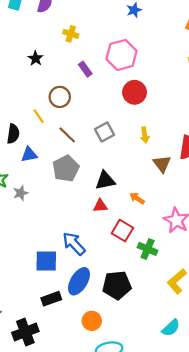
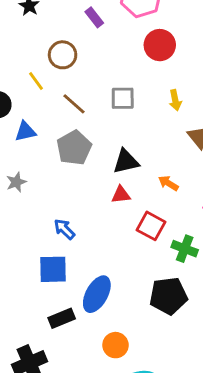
gray square: (105, 132) -> (123, 98), turned 30
blue arrow: (74, 244) -> (64, 229), moved, size x0.7
black pentagon: (117, 285) -> (168, 296), moved

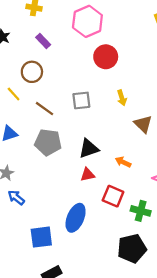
purple rectangle: (94, 17) -> (43, 41), moved
gray pentagon: (74, 148) -> (48, 142), turned -30
blue arrow: (64, 229) -> (16, 197), moved
blue ellipse: (97, 294) -> (76, 218), moved

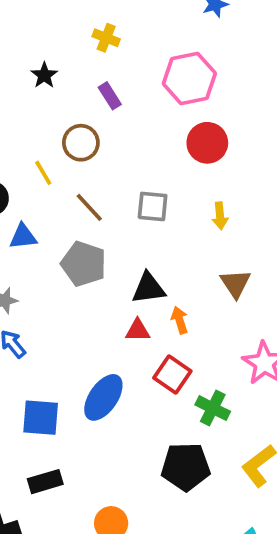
brown triangle: (143, 124) -> (235, 284), moved
orange arrow: (123, 162) -> (180, 320), moved, turned 35

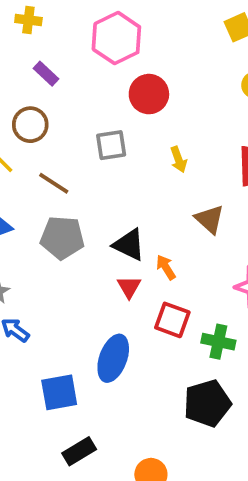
gray square: (153, 206) -> (111, 145), moved
black triangle: (149, 288) -> (129, 245), turned 48
red triangle: (138, 330) -> (129, 287), turned -45

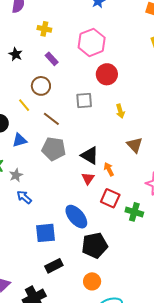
blue ellipse: (113, 358) -> (76, 217), turned -65
black pentagon: (207, 403) -> (95, 245), moved

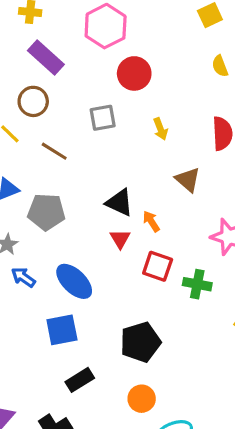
purple rectangle: (52, 59) -> (46, 58), size x1.6
gray pentagon: (54, 149) -> (46, 212), moved
blue ellipse: (76, 217) -> (74, 281), moved

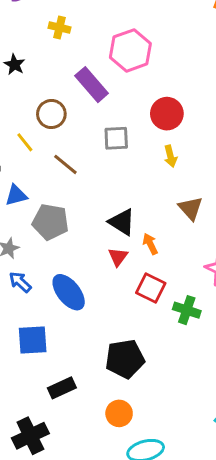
purple rectangle: (46, 58) -> (92, 85), moved
red circle: (134, 73) -> (167, 114), moved
blue square: (62, 330) -> (33, 340), moved

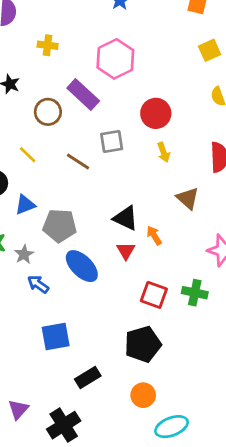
brown circle: (51, 114) -> (48, 112), moved
brown line: (65, 164) -> (78, 162), moved
red square: (151, 288) -> (154, 295), moved
blue ellipse: (69, 292) -> (82, 266), moved

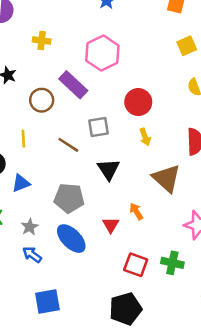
yellow line: (28, 155) -> (23, 139), turned 42
brown triangle: (188, 198) -> (166, 178), size x1.4
black triangle: (126, 218) -> (108, 169), moved, turned 30
gray pentagon: (60, 226) -> (69, 198), moved
gray star: (24, 254) -> (30, 227), moved

